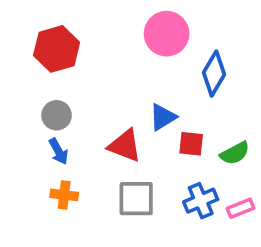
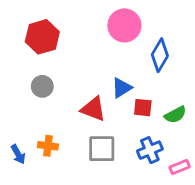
blue arrow: (58, 151) -> (18, 154), moved
pink rectangle: (240, 208) -> (180, 167), moved

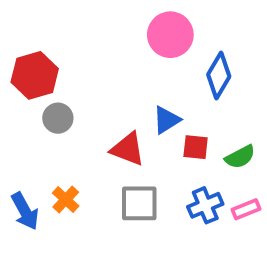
red hexagon: (42, 37) -> (35, 75), moved
orange cross: (48, 146) -> (66, 200), turned 36
blue arrow: (18, 154) -> (25, 211), size x1.4
pink rectangle: (180, 167) -> (246, 209), moved

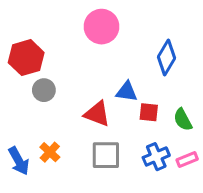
pink circle: (170, 35) -> (102, 27), moved
blue triangle: (166, 120) -> (127, 92), turned 40
green semicircle: (240, 157) -> (183, 120), turned 90

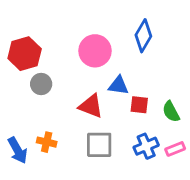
pink circle: (102, 27) -> (95, 51), moved
blue diamond: (166, 58) -> (143, 36), moved
orange cross: (50, 152) -> (47, 142), turned -30

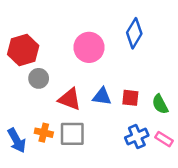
blue triangle: (118, 85) -> (102, 96), moved
red triangle: (91, 106) -> (70, 99), moved
gray square: (99, 145) -> (72, 134), moved
pink rectangle: (175, 149) -> (164, 139), turned 54

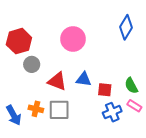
blue diamond: (134, 33) -> (126, 27), moved
red square: (130, 98) -> (105, 90), moved
pink rectangle: (164, 139) -> (134, 106), moved

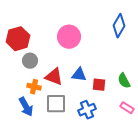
pink rectangle: (134, 106) -> (127, 108), moved
orange cross: (36, 109) -> (34, 87), moved
blue cross: (112, 112) -> (87, 110), moved
blue arrow: (14, 115) -> (26, 107), moved

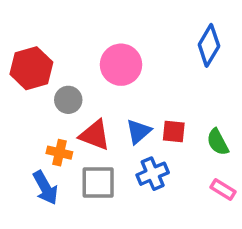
gray circle: (30, 61) -> (68, 100), moved
blue triangle: (79, 75) -> (139, 131), turned -49
red square: (99, 85) -> (174, 131), moved
blue cross: (87, 110) -> (153, 174), moved

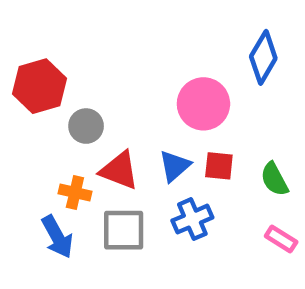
pink circle: (121, 65) -> (203, 104), moved

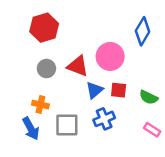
red hexagon: (40, 86) -> (44, 28), moved
red triangle: (119, 170) -> (78, 66), moved
green semicircle: (274, 179) -> (149, 97), turned -36

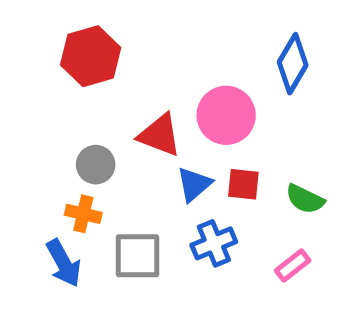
gray circle: (46, 68) -> (96, 165), moved
pink rectangle: (152, 130) -> (293, 266), moved, turned -70

